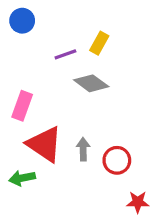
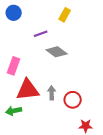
yellow rectangle: (99, 43) -> (65, 15), moved
red triangle: (45, 144) -> (28, 90), turned -40

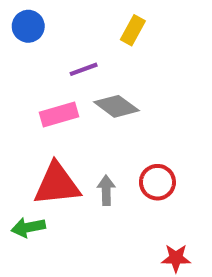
pink rectangle: (14, 66) -> (59, 114), moved, turned 54
red circle: (73, 100) -> (157, 182), moved

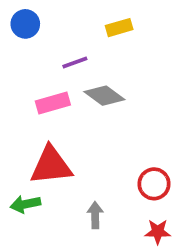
yellow rectangle: (133, 30) -> (119, 28), turned 45
red circle: (157, 182) -> (154, 184), moved
gray arrow: (106, 190) -> (95, 215), moved

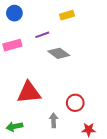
pink rectangle: (53, 103) -> (12, 45), moved
red circle: (154, 184) -> (75, 103), moved
green arrow: (25, 204) -> (14, 126), moved

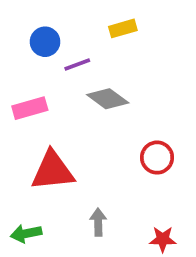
blue circle: (14, 13) -> (45, 42), moved
pink rectangle: (12, 45) -> (30, 108), moved
red circle: (75, 103) -> (157, 158), moved

